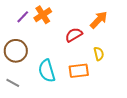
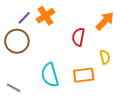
red semicircle: (74, 35) -> (78, 37), turned -48
brown circle: (16, 51) -> (17, 41), moved

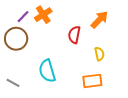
orange rectangle: (84, 75) -> (92, 81), moved

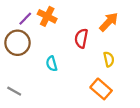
orange cross: (43, 15) -> (47, 16), turned -30
cyan semicircle: (47, 71) -> (52, 64), moved, size x0.6
orange rectangle: (92, 81) -> (101, 89), turned 48

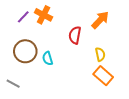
brown circle: (18, 43) -> (25, 51), moved
orange rectangle: (101, 89) -> (103, 76), moved

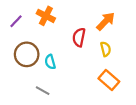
purple line: (23, 17) -> (16, 21), moved
yellow semicircle: (100, 54) -> (106, 49), moved
gray line: (13, 84) -> (43, 91), moved

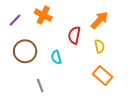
cyan semicircle: (50, 62) -> (56, 57), moved
gray line: (43, 91) -> (40, 85), turned 40

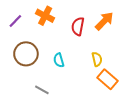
red semicircle: (74, 35) -> (78, 26), moved
yellow semicircle: (99, 46) -> (97, 59), moved
gray line: (40, 85) -> (42, 90), turned -40

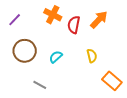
orange cross: (45, 16) -> (53, 15), moved
cyan semicircle: (59, 60) -> (56, 57), turned 64
orange rectangle: (108, 79) -> (112, 81), moved

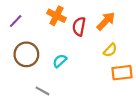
yellow semicircle: (92, 56) -> (110, 50), moved, turned 56
orange rectangle: (112, 81) -> (122, 73), moved, turned -48

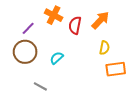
purple line: (16, 21) -> (28, 28), moved
yellow semicircle: (110, 50) -> (104, 48), turned -32

